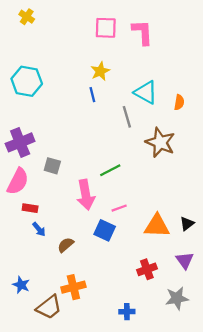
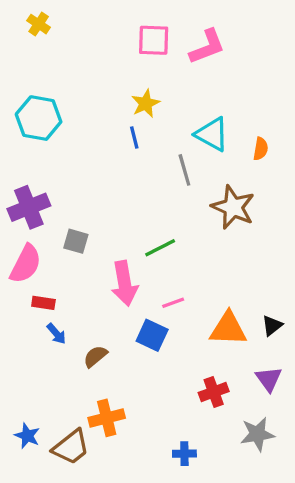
pink L-shape: (142, 32) -> (207, 47), turned 72
blue star: (21, 285) -> (27, 436), moved

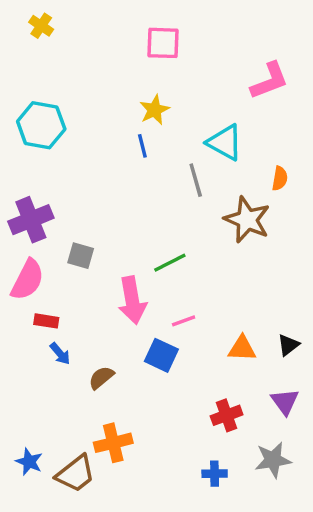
pink L-shape: (207, 47) -> (269, 81), moved
orange semicircle: (261, 149) -> (280, 178), moved
orange triangle: (228, 329) -> (242, 348), size x0.7
blue cross: (184, 454) -> (215, 474), moved

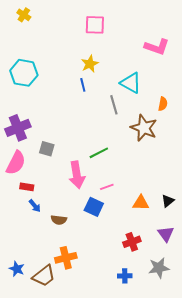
pink L-shape: (269, 81) -> (157, 47), turned 40
brown semicircle: (101, 378) -> (59, 220), turned -133

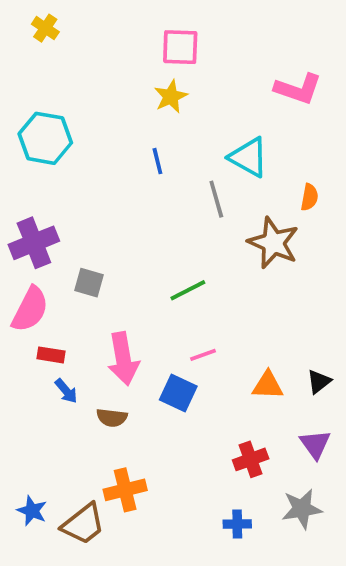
yellow star: (90, 64) -> (171, 96), moved
pink arrow: (77, 175) -> (123, 359), moved

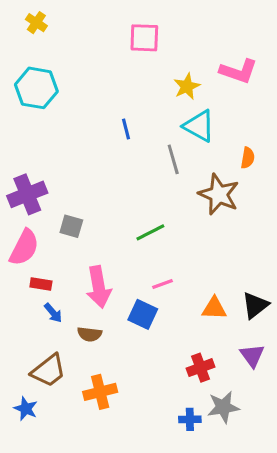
yellow star: (171, 96) -> (187, 86), moved
cyan hexagon: (45, 138) -> (36, 88), moved
black triangle: (319, 382) -> (255, 305), size x1.4
gray star: (302, 509) -> (223, 407), moved
brown trapezoid: (83, 524) -> (49, 371), moved

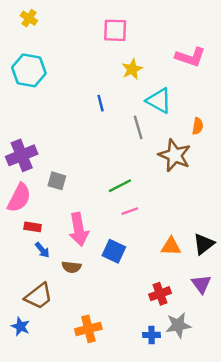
yellow star: (187, 86) -> (132, 69), moved
pink line: (163, 284) -> (130, 211), moved
orange cross: (100, 392) -> (88, 329), moved

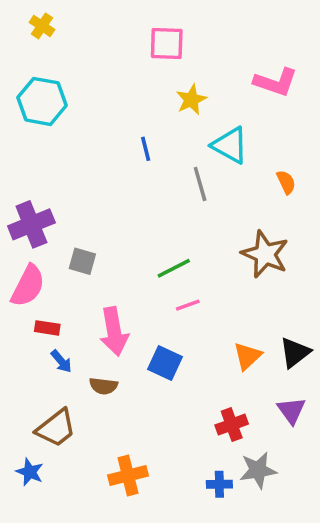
orange semicircle: (198, 126) -> (286, 182), turned -35
brown star: (175, 155) -> (265, 254), moved
orange triangle: (171, 246) -> (247, 356), turned -45

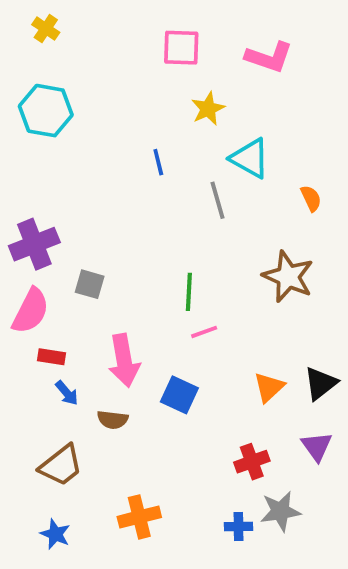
pink L-shape: (276, 82) -> (269, 57), moved
green line: (174, 268) -> (189, 292), turned -60
blue star: (30, 472) -> (55, 534), moved

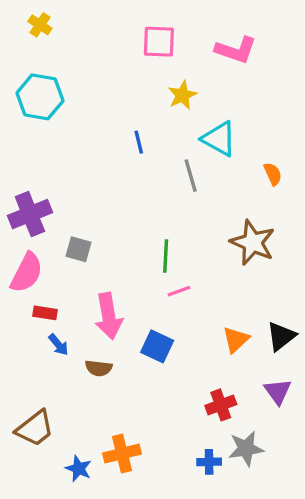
brown trapezoid: (61, 465) -> (35, 428), moved
blue star: (55, 534) -> (78, 469), moved

